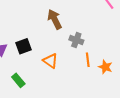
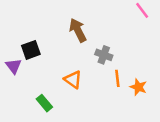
black square: (23, 46) -> (31, 50), moved
green rectangle: (18, 80) -> (44, 103), moved

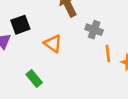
orange triangle: (73, 80) -> (53, 43), moved

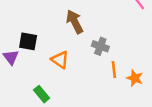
black square: (20, 25) -> (28, 41), turned 30

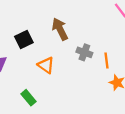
black square: (28, 41) -> (24, 40), moved, turned -36
orange line: (114, 70) -> (106, 61), moved

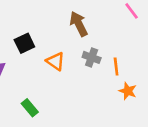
brown arrow: (60, 29) -> (79, 24), moved
orange triangle: (46, 65) -> (55, 61), moved

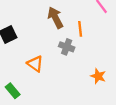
orange triangle: (55, 61) -> (35, 64), moved
orange line: (116, 66) -> (80, 29), moved

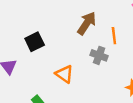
brown arrow: (55, 18) -> (87, 23), turned 60

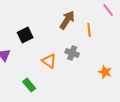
gray cross: (99, 55) -> (72, 53), moved

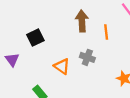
brown arrow: (67, 20) -> (82, 21), turned -36

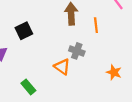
orange triangle: (62, 66) -> (62, 67), moved

